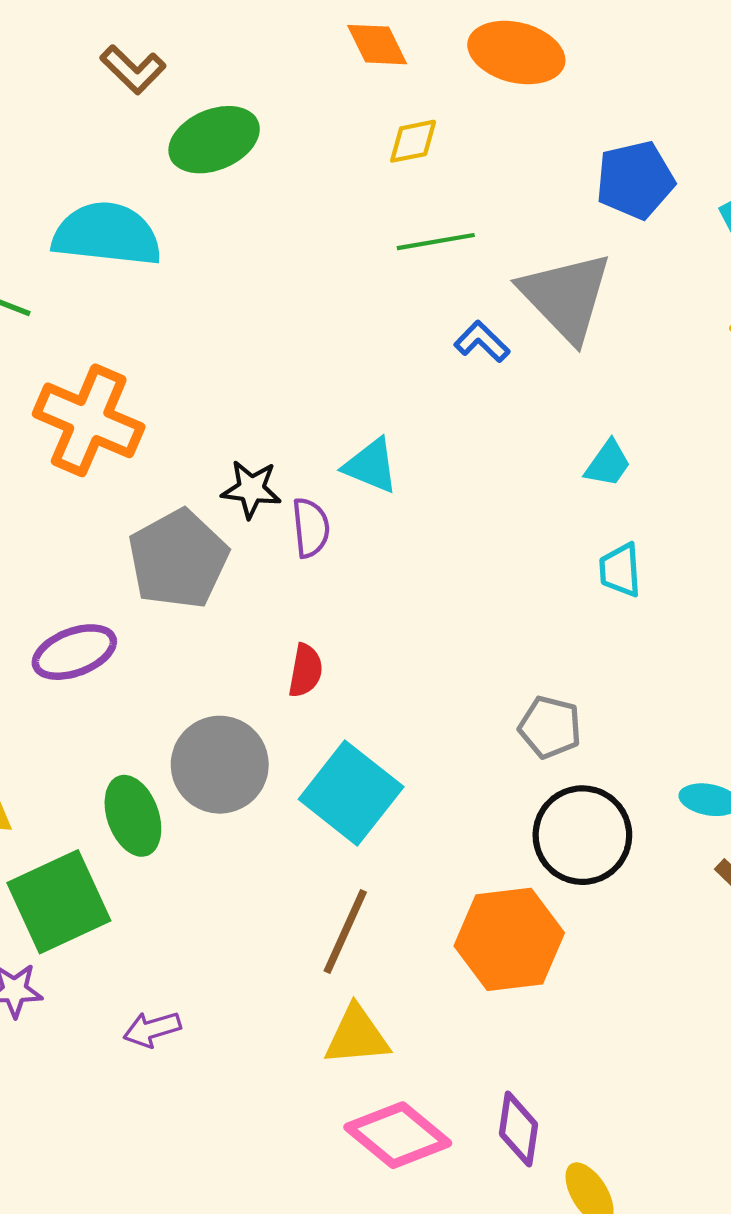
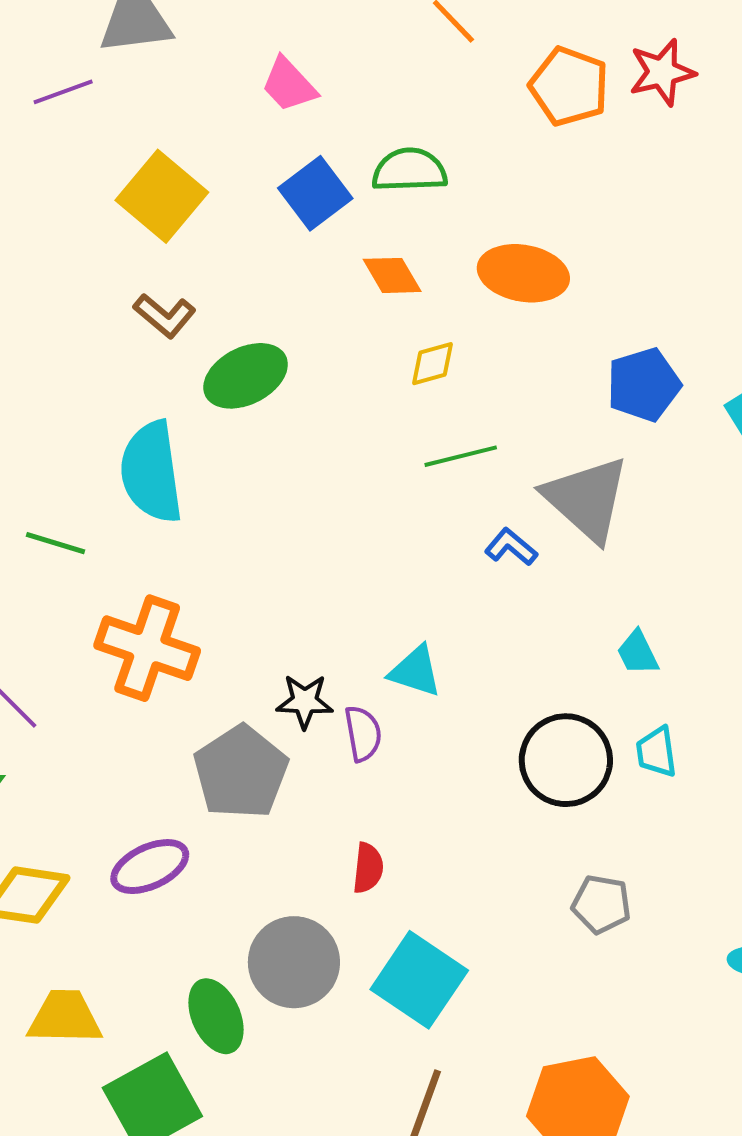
cyan semicircle: (107, 234) -> (151, 472), turned -100
cyan trapezoid: (608, 464) -> (638, 653), turned 123
black circle: (582, 835) -> (566, 760), moved

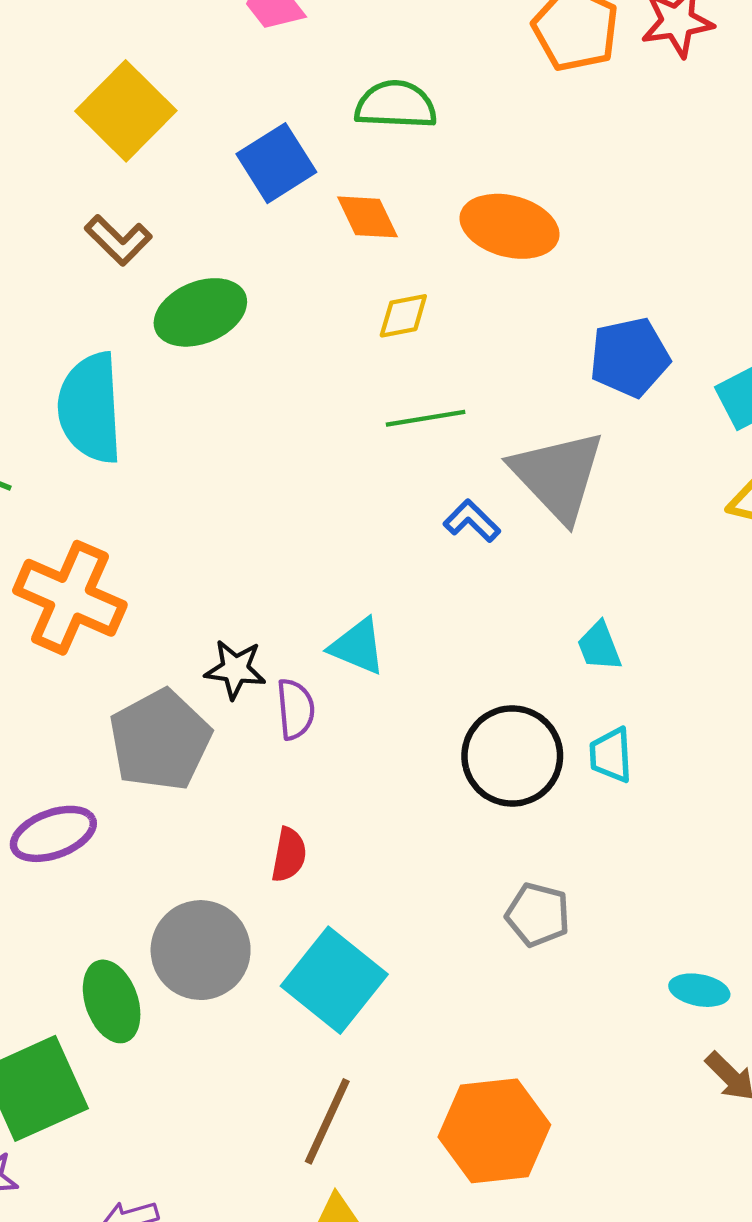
blue square: (315, 193) -> (276, 163), moved

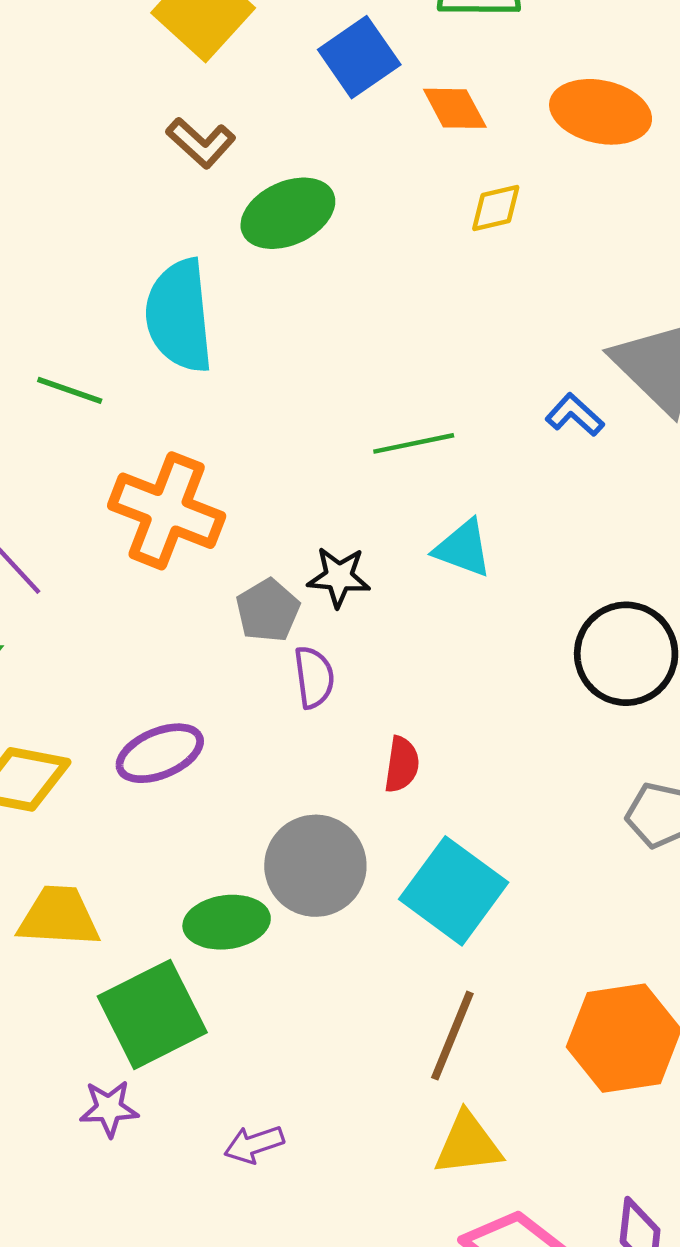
green line: (426, 418) -> (414, 443), moved
purple semicircle: (295, 709) -> (314, 677), moved
gray pentagon: (160, 740) -> (268, 610), moved, size x0.6
green ellipse: (112, 1001) -> (227, 922), turned -76

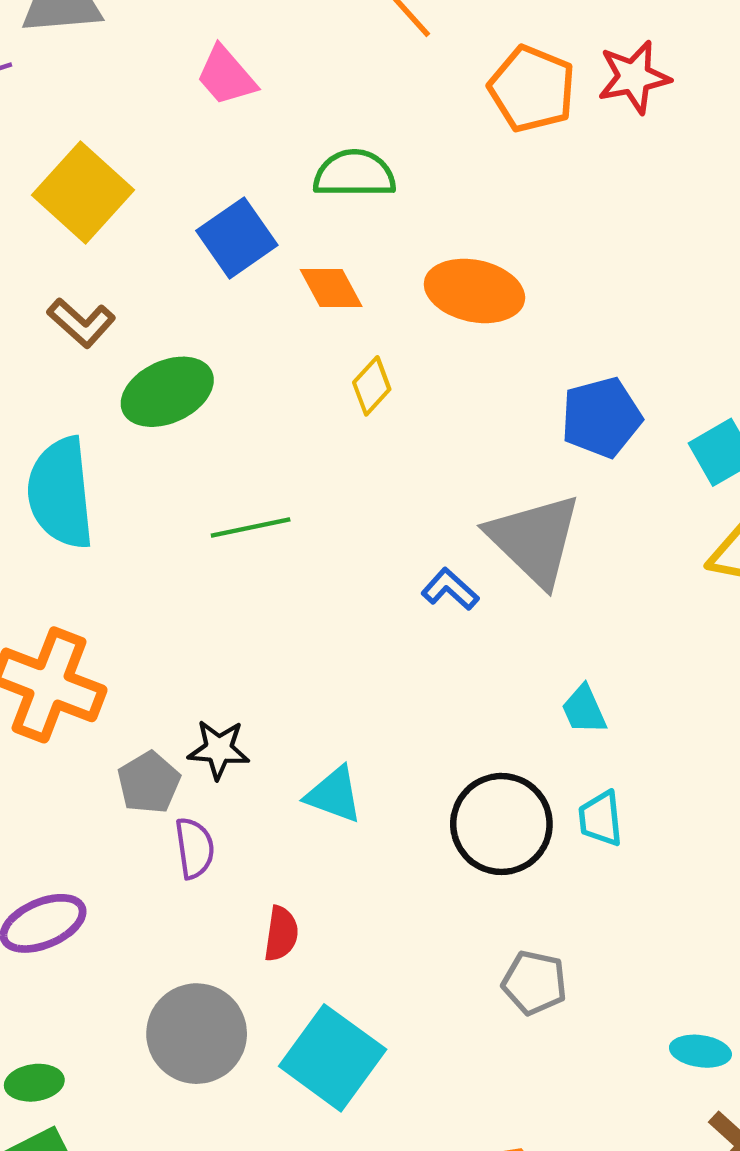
yellow diamond: (496, 208) -> (372, 386), turned -34
green line: (414, 443) -> (251, 528), moved
cyan triangle: (463, 548) -> (334, 795), moved
green ellipse: (227, 922) -> (34, 1083), moved, size x0.7

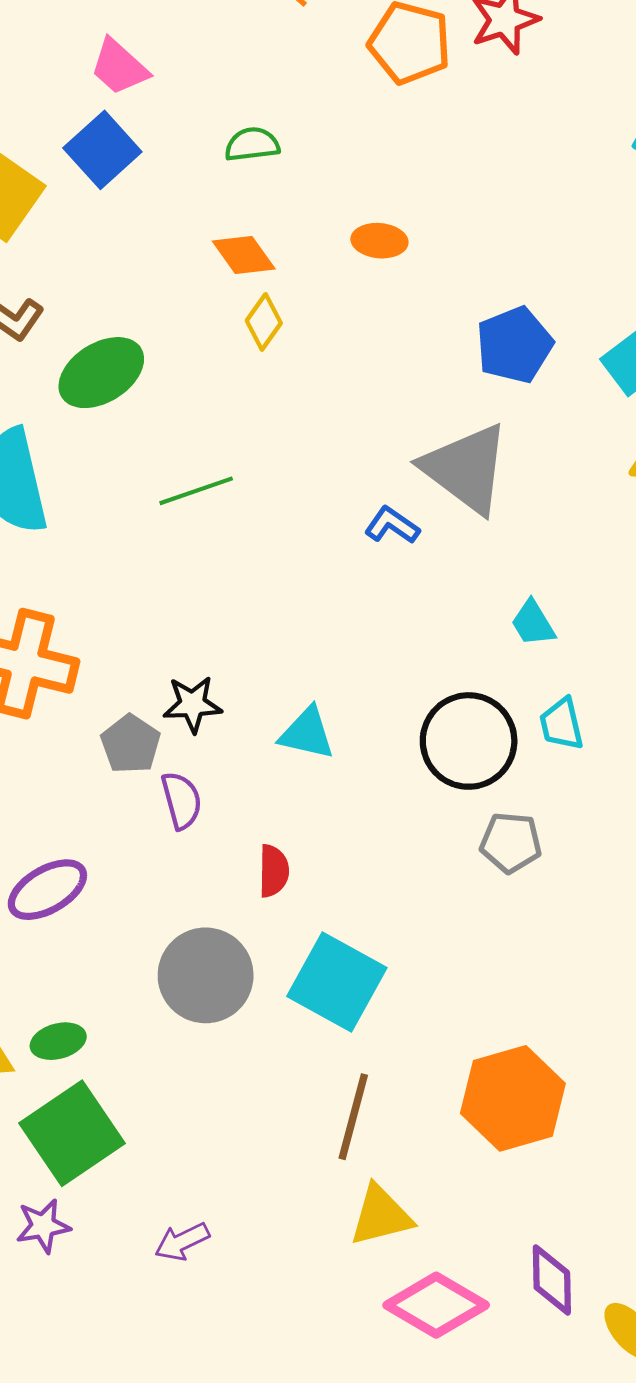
green semicircle: (354, 174) -> (252, 144), size x0.7
blue square: (237, 238) -> (102, 150), moved
orange ellipse: (474, 291) -> (379, 241), size x0.6
yellow diamond: (372, 386) -> (264, 322), moved
gray pentagon: (534, 983) -> (511, 842), moved

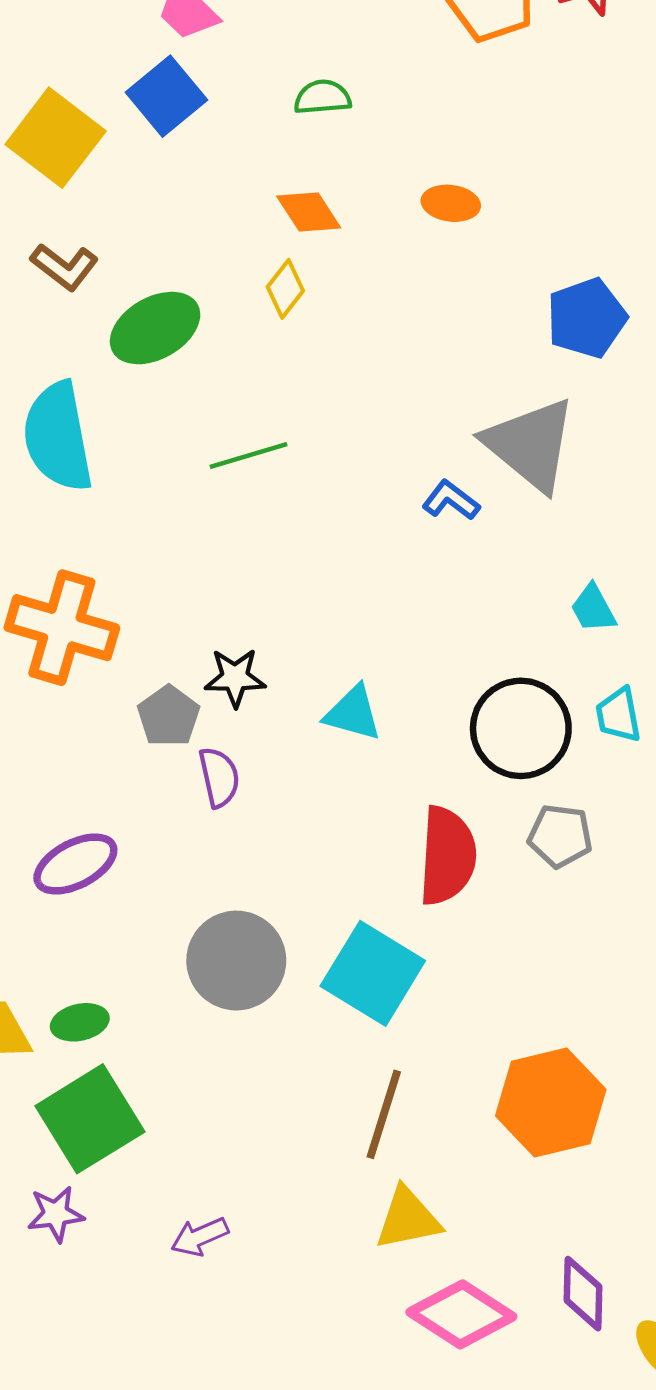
yellow diamond: (264, 322) -> (285, 289), moved
red semicircle: (274, 871) -> (447, 856), moved, size x1.8

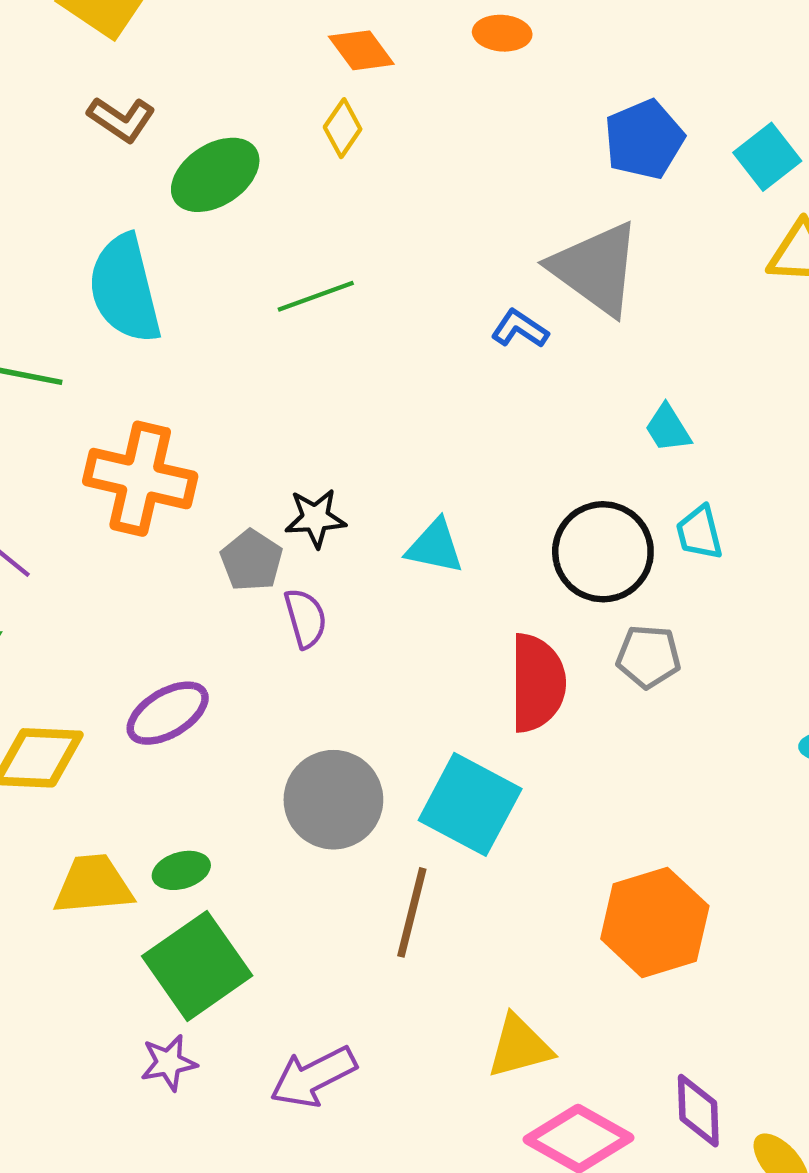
brown line: (384, 1114) -> (412, 912), moved
purple arrow: (200, 1237) -> (313, 1077), size x1.5

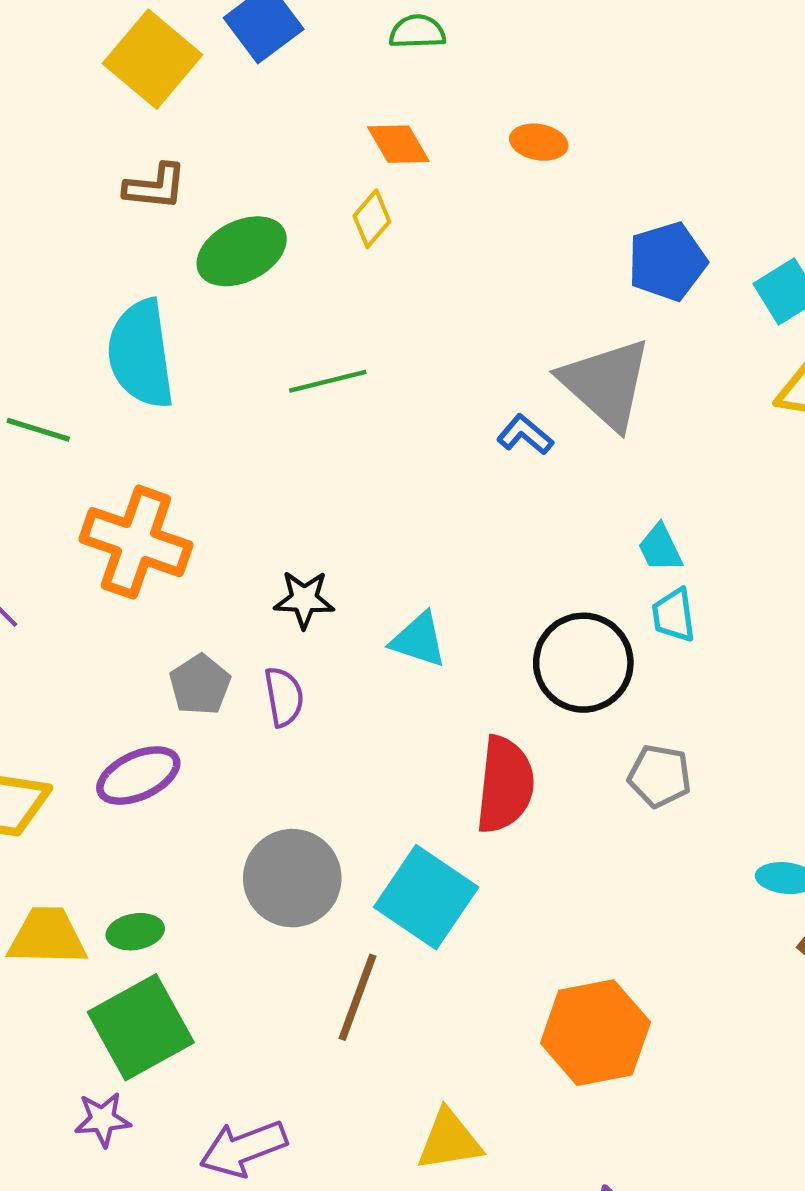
brown L-shape: (121, 119) -> (155, 187), turned -34
cyan trapezoid: (699, 533) -> (674, 615), moved
gray pentagon: (252, 560) -> (200, 685), moved
gray pentagon: (648, 657) -> (660, 776), moved

